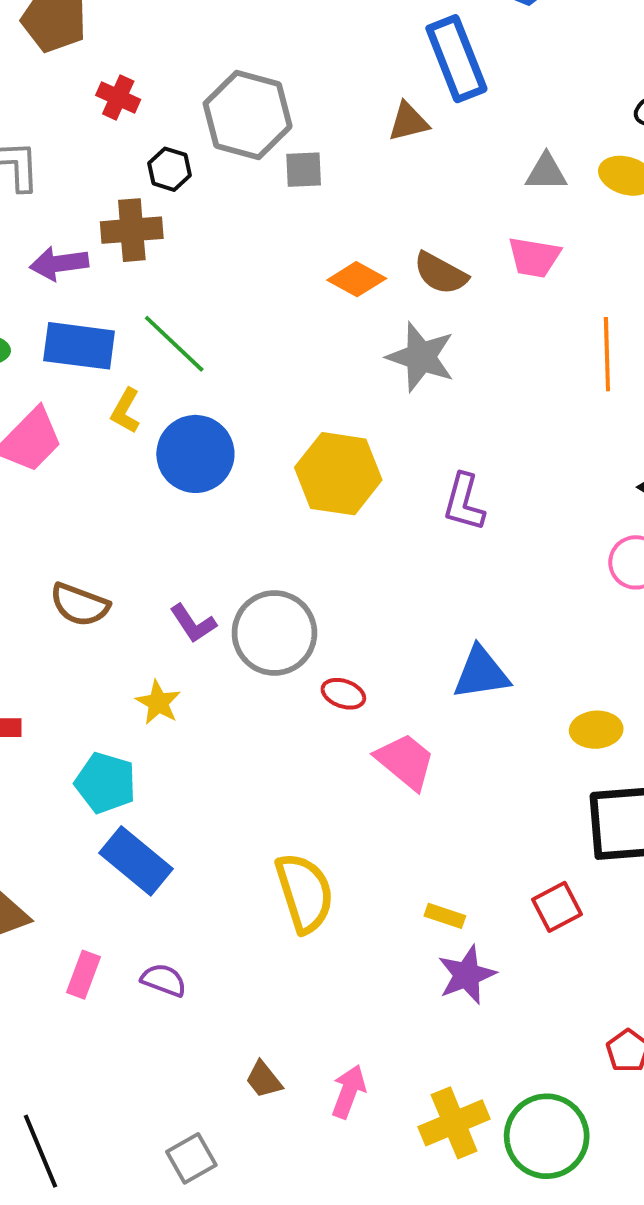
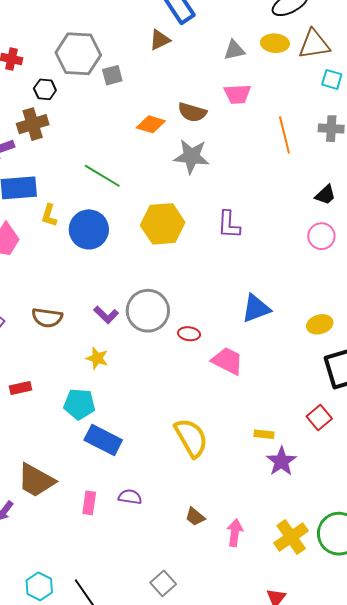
green line: (174, 344) -> (102, 176), moved
brown trapezoid: (264, 1080) -> (195, 517), moved

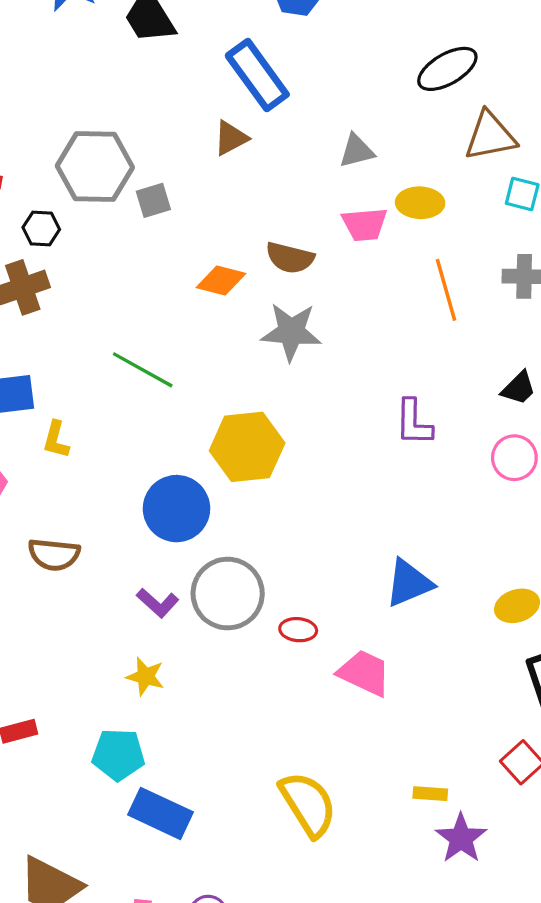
yellow ellipse: (275, 43) -> (420, 203), moved
purple L-shape: (229, 225) -> (414, 422), moved
blue circle: (89, 229) -> (177, 509), moved
brown semicircle: (47, 318) -> (54, 554), moved

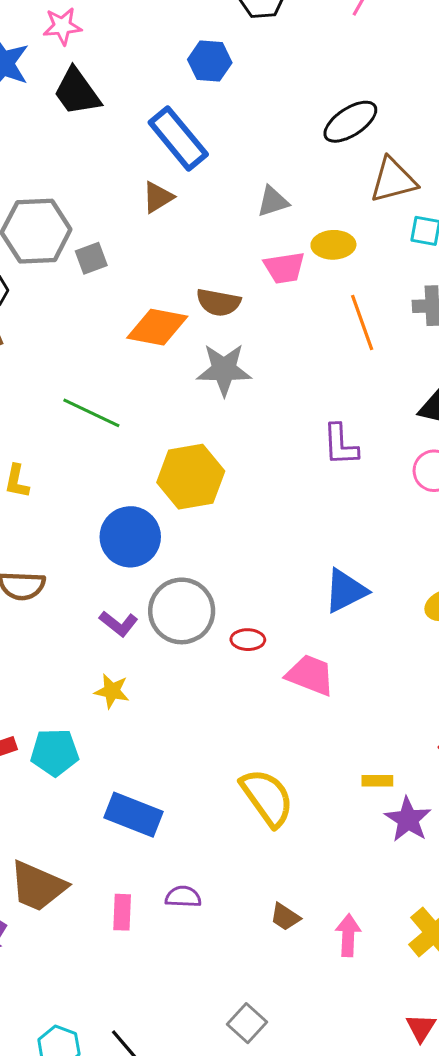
orange diamond: (221, 281) -> (157, 327), size x1.4
cyan pentagon: (118, 755) -> (55, 752), moved

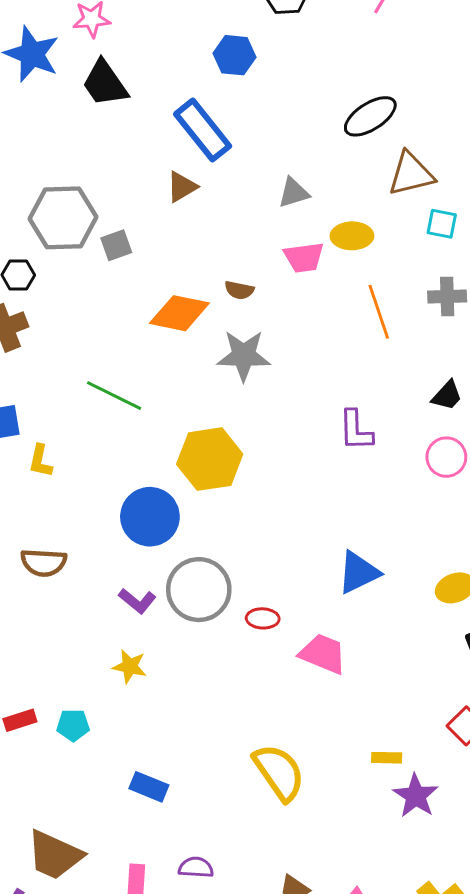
brown semicircle: (218, 302) -> (239, 290), size x0.7
cyan pentagon: (55, 752) -> (73, 725), size x0.7
blue rectangle: (134, 815) -> (149, 787), size x0.7

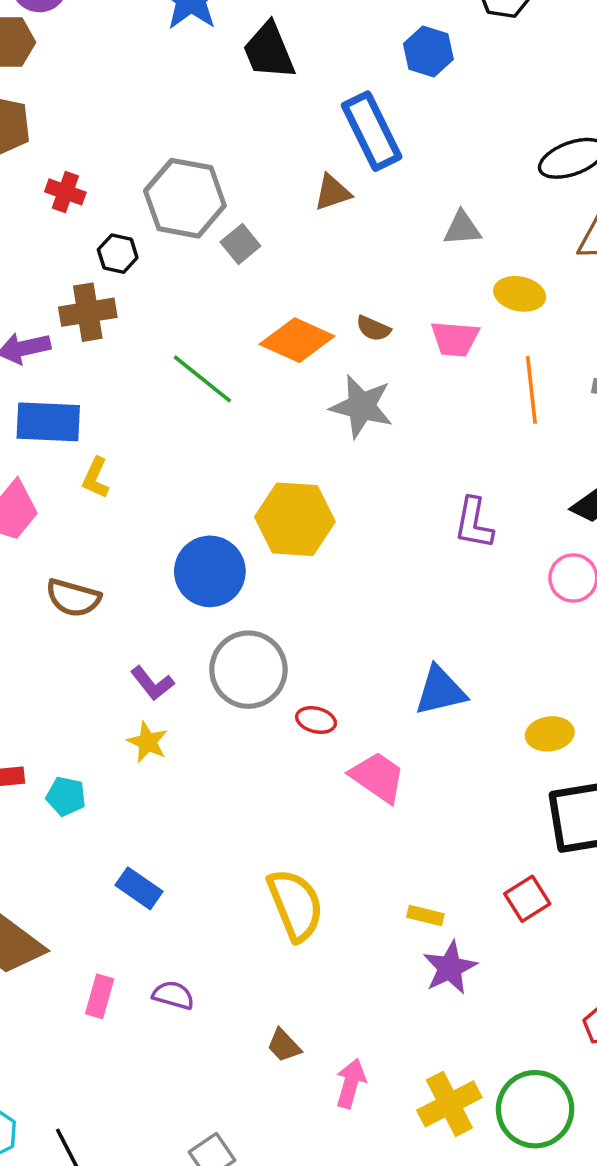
gray square: (116, 245) -> (240, 244), turned -32
pink trapezoid: (304, 257) -> (455, 339), moved
green line: (114, 396) -> (202, 379), moved
purple L-shape: (137, 601) -> (152, 683), moved

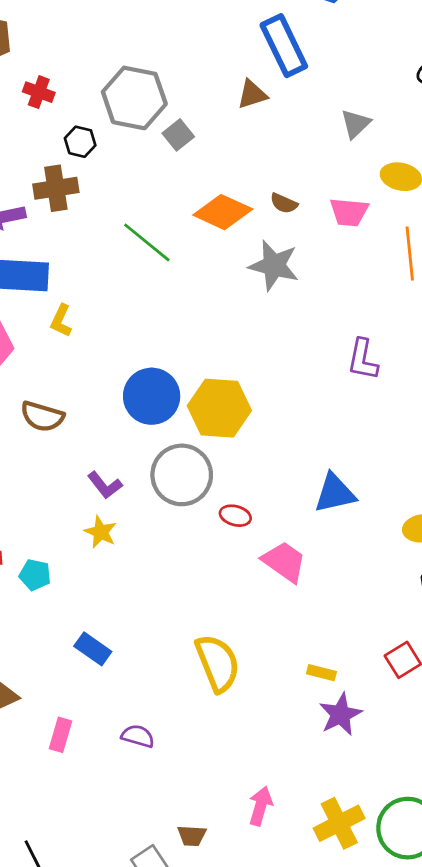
gray triangle: (462, 228) -> (356, 124), turned -40
yellow hexagon: (295, 519) -> (219, 408), moved
purple semicircle: (173, 995) -> (138, 736), moved
brown trapezoid: (284, 1045) -> (192, 836), moved, turned -44

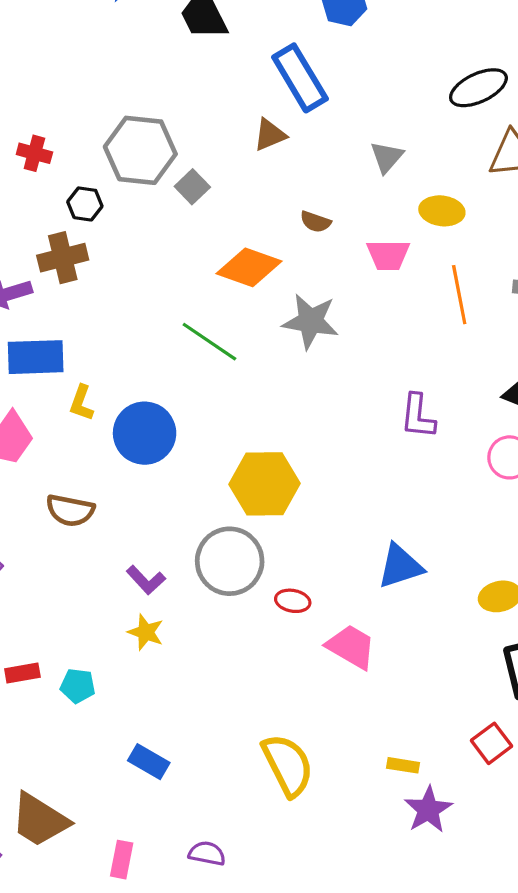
brown semicircle: (284, 203) -> (316, 222), moved
green line: (147, 242) -> (209, 342), moved
blue circle: (152, 396) -> (145, 433), moved

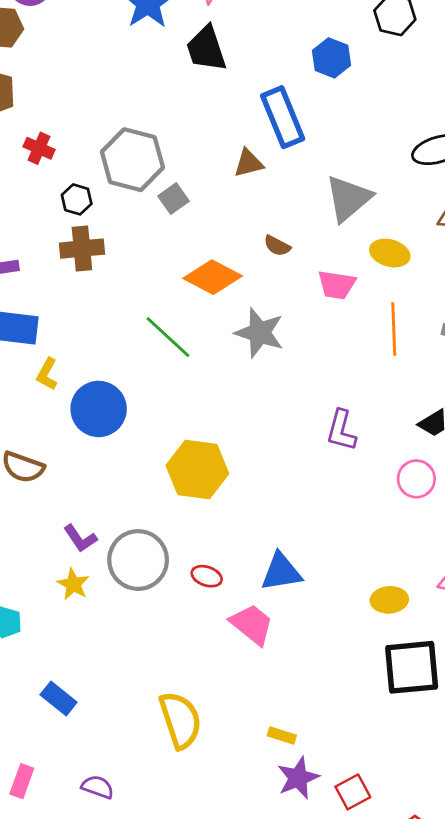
gray triangle: (387, 157) -> (348, 198), size x1.6
brown cross: (63, 258) -> (82, 249), moved
gray circle: (230, 561) -> (138, 560), moved
blue triangle: (400, 566) -> (281, 572), moved
red square: (492, 743) -> (353, 792), moved

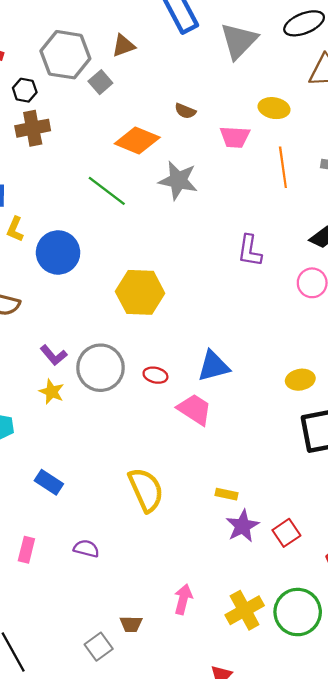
brown triangle: (249, 163) -> (123, 46), moved
gray triangle: (348, 198) -> (239, 41), moved

